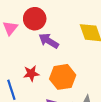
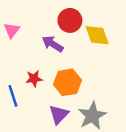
red circle: (35, 19) -> (70, 20), moved

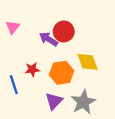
red circle: (70, 20) -> (64, 31), moved
yellow diamond: (97, 35) -> (88, 62), moved

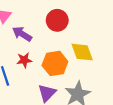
purple arrow: (49, 39) -> (22, 34), moved

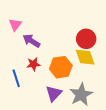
red circle: (57, 20) -> (86, 39), moved

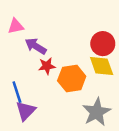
pink triangle: (15, 25) -> (16, 26), turned 40
red star: (33, 64) -> (47, 66), moved
purple triangle: (54, 94) -> (26, 111), moved

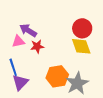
pink triangle: (16, 26) -> (18, 41), moved
orange hexagon: (72, 78) -> (57, 76), moved

